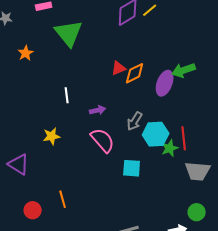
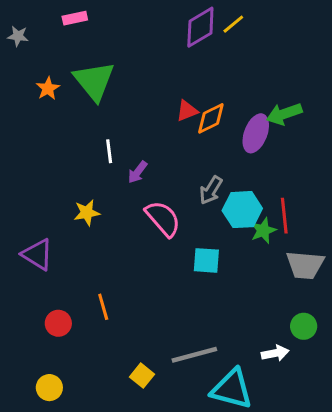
green triangle: (69, 33) -> (94, 81), moved
purple arrow: (98, 110) -> (138, 172), moved, turned 140

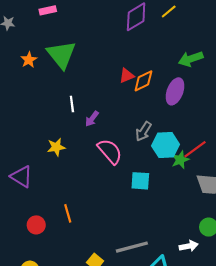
yellow line: (233, 24) -> (169, 11), moved
green arrow: (284, 114) -> (191, 59), moved
red line: (284, 216) -> (195, 149), turned 60

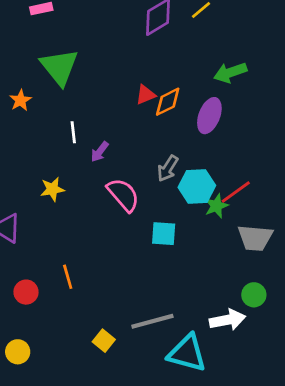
orange star: (29, 60) -> (20, 100), moved
white arrow: (189, 246) -> (227, 320), size x1.4

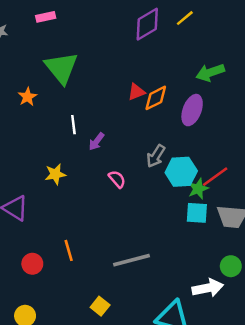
pink semicircle: (123, 195) -> (117, 179), size x0.6
cyan square: (164, 234) -> (197, 213), moved
gray line: (152, 321) -> (132, 260), moved

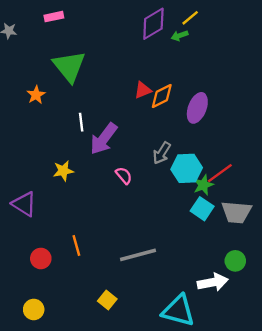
green arrow: (210, 73) -> (180, 36), moved, size x0.6
purple arrow: (96, 142) -> (104, 139), size x1.8
cyan square: (197, 213) -> (202, 209), turned 30

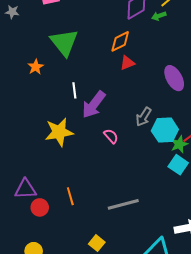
orange diamond: (162, 96) -> (120, 41), moved
purple ellipse: (197, 108) -> (174, 78), turned -50
yellow star: (63, 171) -> (59, 132), size x1.6
purple triangle: (24, 204) -> (25, 189), moved, turned -35

